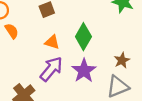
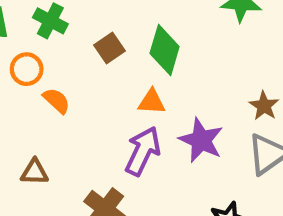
green diamond: (83, 37) -> (165, 50), moved
orange triangle: (52, 42) -> (152, 102), moved

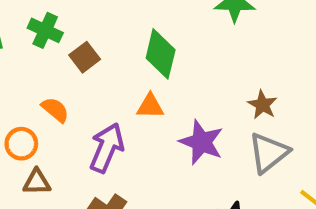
brown square: (109, 48) -> (85, 57), moved
orange circle: (27, 69) -> (21, 144), moved
purple arrow: (143, 151) -> (107, 148), moved

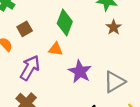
brown square: (85, 57) -> (25, 29), moved
brown star: (262, 105) -> (114, 27), moved

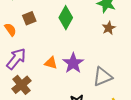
orange triangle: (56, 49) -> (51, 63), moved
purple arrow: (30, 68) -> (16, 59), moved

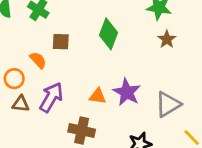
brown square: (29, 18) -> (61, 42), turned 32
brown cross: (21, 85) -> (82, 131), moved, turned -30

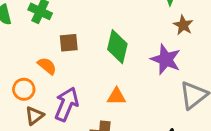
green diamond: (108, 34) -> (117, 47), moved
purple star: (127, 92) -> (166, 59), moved
brown triangle: (21, 104) -> (34, 116), turned -36

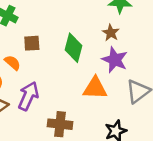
brown star: (183, 25) -> (111, 33), moved
orange triangle: (117, 96) -> (95, 88), moved, size x1.5

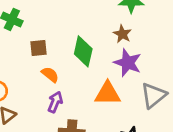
orange semicircle: (12, 63) -> (50, 75), moved
purple arrow: (28, 96) -> (55, 102), moved, size x0.7

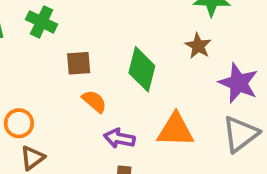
purple star: (128, 63) -> (238, 83), moved
purple arrow: (55, 102) -> (119, 138), moved, turned -102

